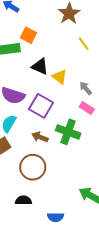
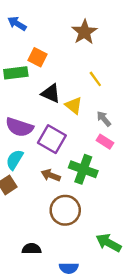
yellow line: (84, 44) -> (95, 79), moved
brown circle: (33, 167) -> (65, 210), moved

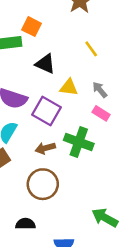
yellow triangle: (74, 105) -> (69, 87), moved, turned -30
brown arrow: (51, 175) -> (45, 148), turned -36
brown circle: (65, 210) -> (43, 184), moved

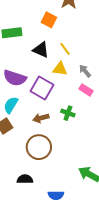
orange square: (32, 27) -> (49, 20), moved
yellow line: (91, 49) -> (65, 49), moved
green cross: (79, 142) -> (68, 113), size x0.6

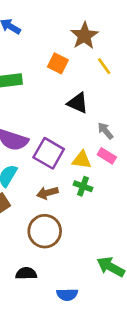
yellow line: (65, 49) -> (104, 66), moved
black triangle: (41, 50) -> (78, 103), moved
yellow triangle: (60, 69) -> (82, 160), moved

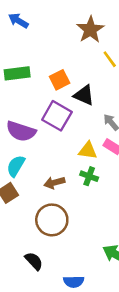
orange square: (58, 63) -> (60, 80), moved, turned 36
purple square: (49, 153) -> (57, 116), moved
black semicircle: (26, 273) -> (34, 261), turned 48

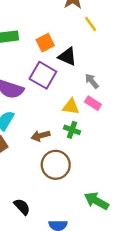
brown circle: (52, 220) -> (56, 165), moved

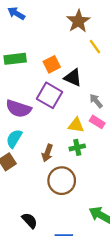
green cross: (72, 130) -> (77, 147), turned -32
brown arrow: (41, 136) -> (47, 153), turned -56

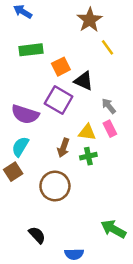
green rectangle: (15, 59) -> (31, 50), moved
pink rectangle: (97, 122) -> (110, 129), turned 32
brown arrow: (47, 153) -> (63, 148), moved
brown circle: (62, 181) -> (55, 186), moved

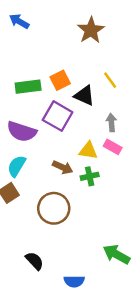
yellow line: (108, 47) -> (110, 80), moved
green rectangle: (31, 50) -> (28, 87), moved
gray arrow: (109, 106) -> (111, 122), turned 35
pink rectangle: (110, 129) -> (113, 147), turned -35
brown arrow: (63, 148) -> (63, 167), turned -84

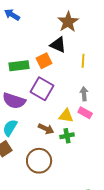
yellow line: (110, 80) -> (83, 61), turned 40
black triangle: (84, 96) -> (58, 45), moved

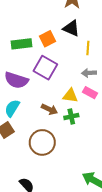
black triangle: (58, 45) -> (71, 28), moved
yellow line: (83, 61) -> (88, 48), moved
gray arrow: (84, 94) -> (89, 73), turned -88

